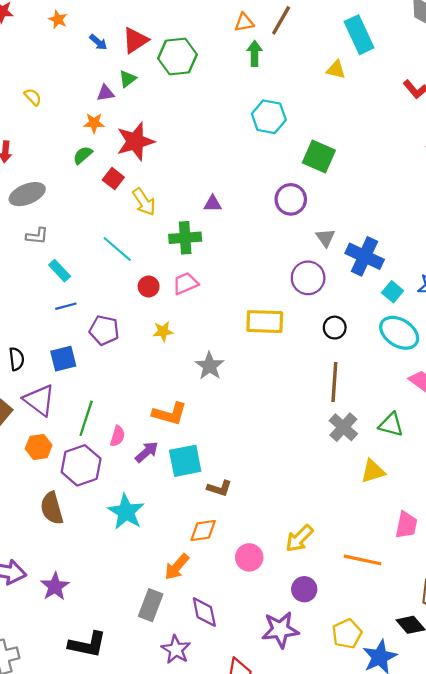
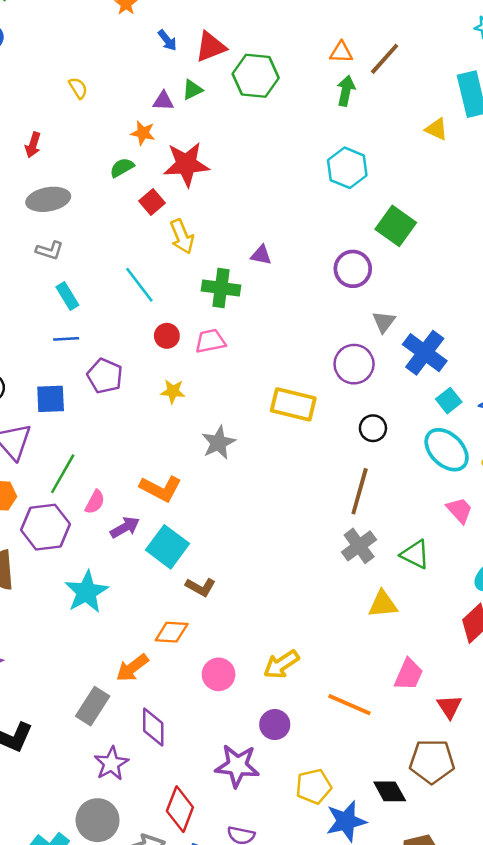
cyan square: (185, 461) -> (168, 547), turned 36

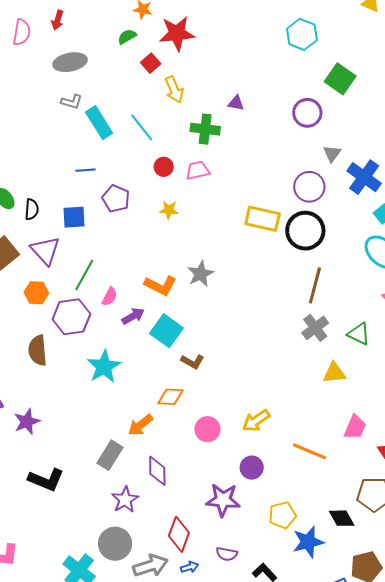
cyan rectangle: (67, 296) -> (99, 123), moved, size x1.5
black circle: (373, 428) -> (305, 231), moved, size x1.8
gray star: (218, 443) -> (200, 274), moved

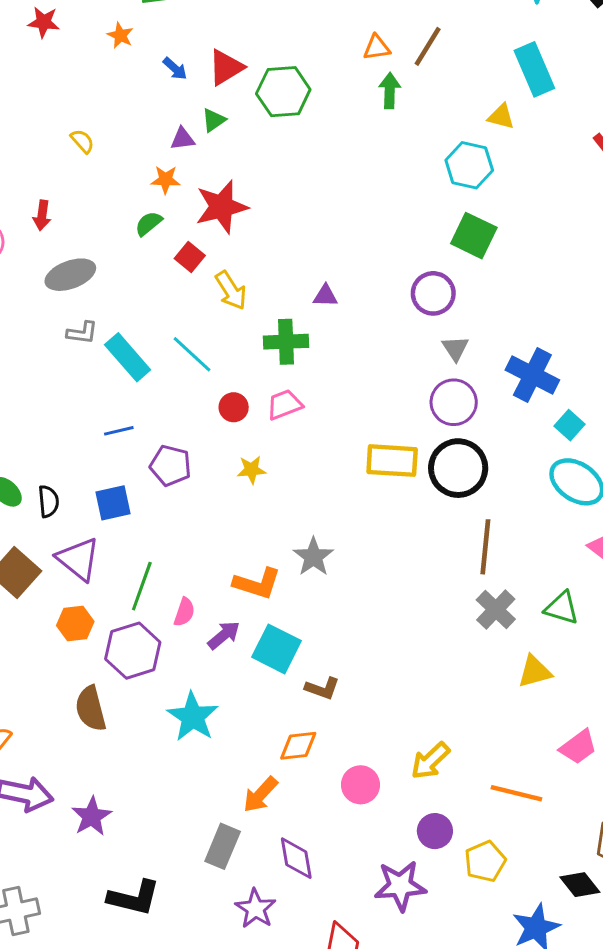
cyan hexagon: (302, 34) -> (469, 165), moved
gray triangle: (332, 154) -> (455, 348), moved
pink trapezoid: (355, 427) -> (578, 747), turned 40
yellow pentagon: (282, 515) -> (485, 861), moved

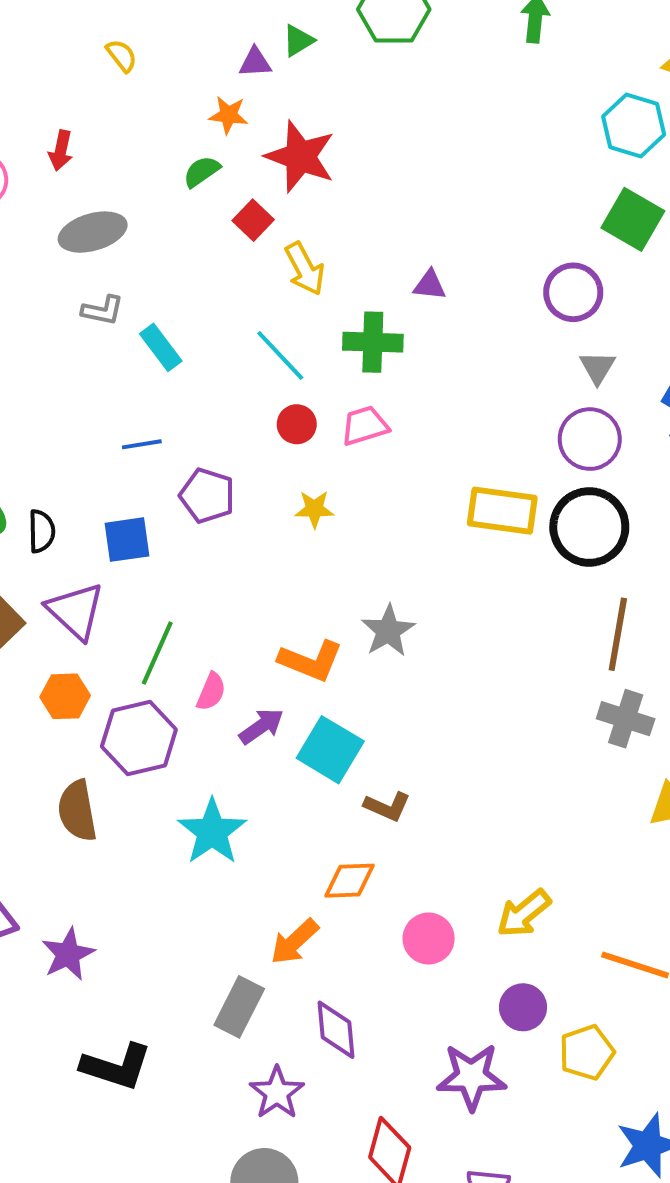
red star: (222, 207) -> (300, 157), turned 30
cyan line: (192, 354) -> (280, 355), moved
cyan rectangle: (128, 357) -> (161, 347), size x0.7
gray cross: (496, 610) -> (626, 719), turned -30

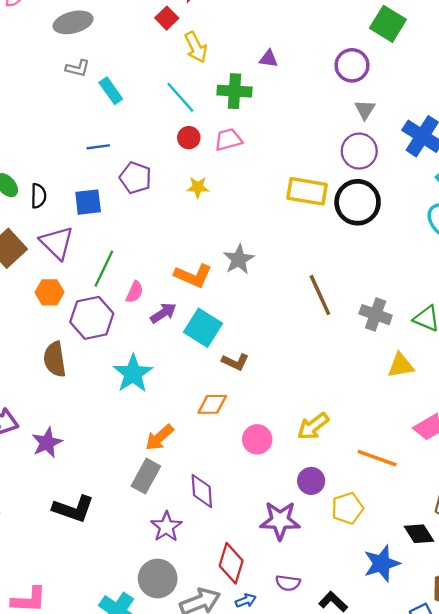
brown line: (618, 634) -> (320, 295), moved, turned -36
orange arrow: (294, 942) -> (159, 437), moved

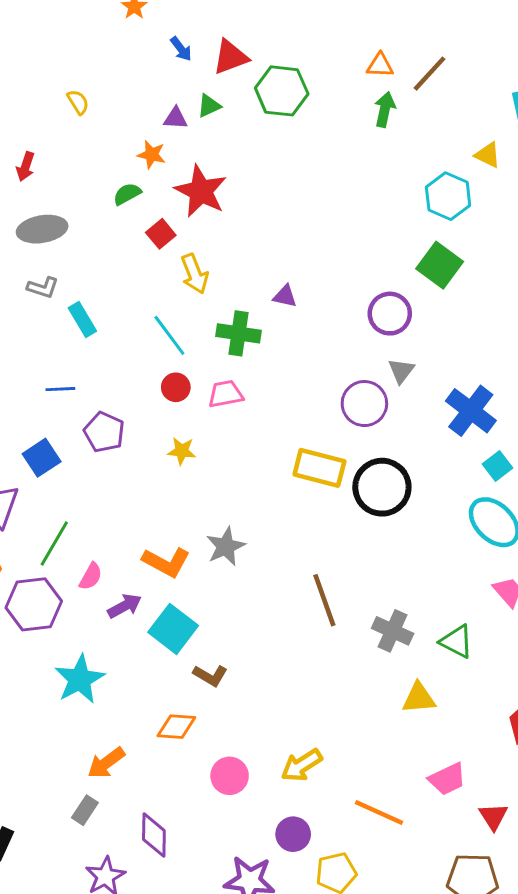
purple circle: (359, 151) -> (364, 404), moved
blue square: (88, 202) -> (42, 458), turned -32
gray rectangle: (146, 476) -> (85, 810), size x0.7

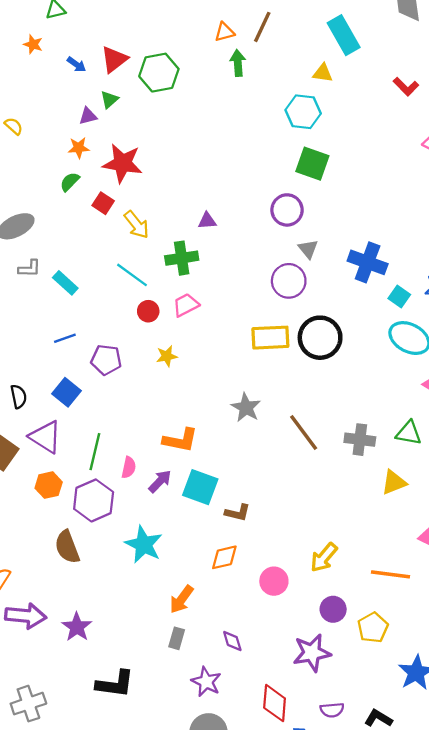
gray star: (226, 546) -> (246, 408), moved
purple diamond: (154, 835) -> (232, 641), size x0.7

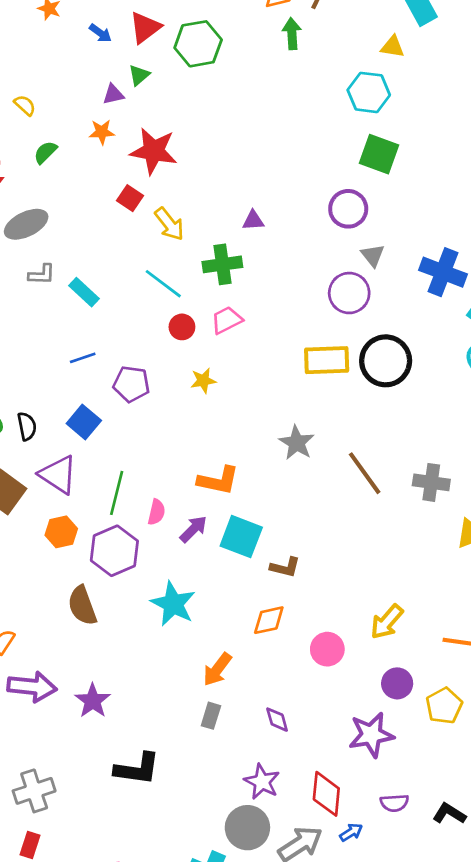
green semicircle: (70, 182) -> (45, 152), moved
purple star: (206, 682) -> (262, 782), moved

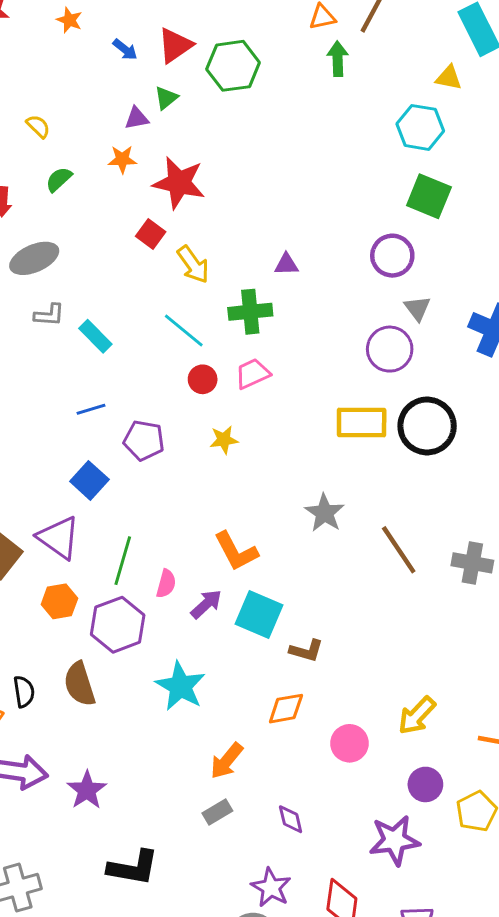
black semicircle: (27, 426) -> (24, 692), moved
orange L-shape: (218, 480) -> (236, 551), turned 48
gray rectangle: (211, 716) -> (217, 812), turned 40

